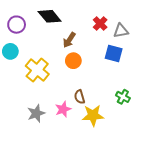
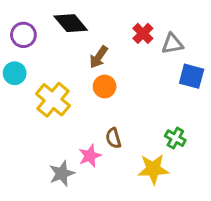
blue square: (114, 53) -> (192, 76), moved
gray star: (36, 113) -> (62, 173), moved
yellow star: (93, 115) -> (153, 169), moved

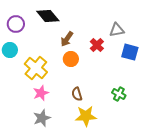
red cross: (143, 33) -> (97, 45), moved
pink star: (90, 156) -> (41, 93), moved
yellow star: (153, 169) -> (86, 116), moved

